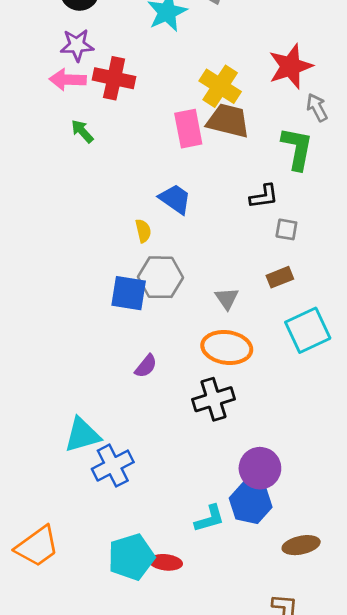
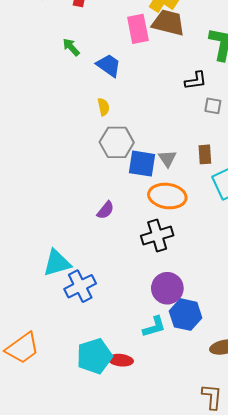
green arrow: (82, 131) -> (71, 47), moved
blue trapezoid: (175, 199) -> (109, 65), moved
brown rectangle: (280, 277) -> (205, 154), moved, turned -72
blue square: (129, 293) -> (142, 164), moved
purple circle: (260, 468) -> (167, 288), moved

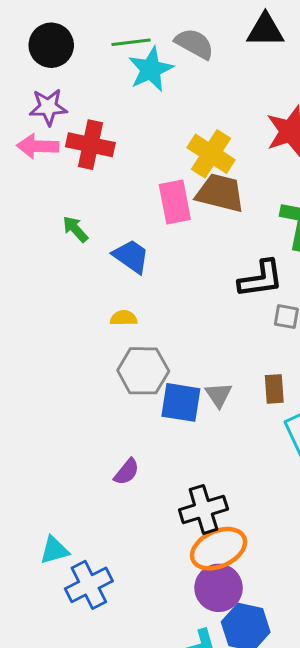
black L-shape: (196, 81) -> (261, 279), size x1.4
yellow semicircle: (104, 107) -> (124, 318), turned -78
orange ellipse: (167, 196) -> (219, 549), moved, turned -33
cyan triangle: (57, 263) -> (54, 550), size x0.7

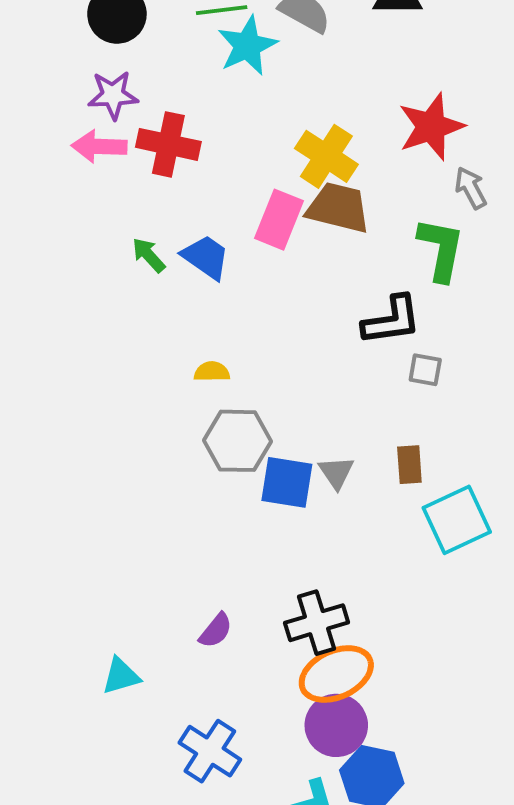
pink rectangle: (175, 202) -> (279, 220), turned 33
blue trapezoid: (131, 256) -> (206, 257), moved
purple semicircle: (127, 472) -> (216, 631), moved
blue cross: (89, 585) -> (210, 751), moved, turned -30

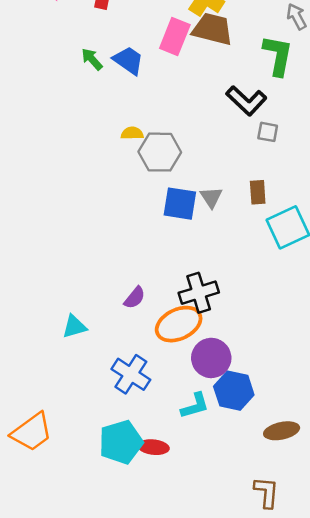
black L-shape: (392, 320) -> (246, 101), turned 51
gray hexagon: (237, 441) -> (160, 152), moved
orange ellipse: (336, 674) -> (179, 324), moved

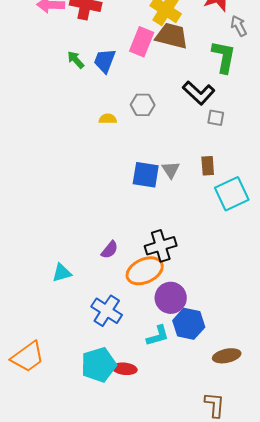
blue trapezoid: (128, 60) -> (105, 61), turned -104
gray hexagon: (160, 152) -> (143, 105), moved, size x0.7

